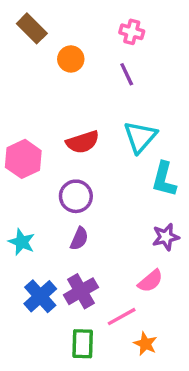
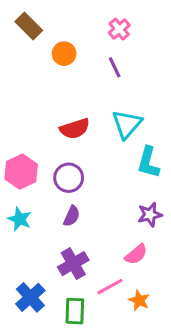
pink cross: (132, 32) -> (119, 29), turned 35
pink hexagon: (23, 159) -> (21, 172), moved
blue cross: (40, 296) -> (30, 297), moved
orange star: (145, 344) -> (139, 300), moved

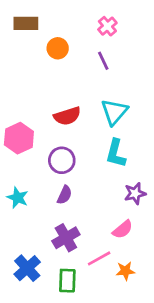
brown rectangle: (29, 26) -> (26, 23), turned -45
cyan L-shape: (148, 162) -> (116, 153), moved
pink hexagon: (21, 172) -> (19, 138), moved
orange star: (139, 300) -> (125, 271), turned -30

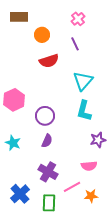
red semicircle: (67, 116) -> (49, 61), moved
pink semicircle: (123, 229) -> (89, 166), turned 35
purple cross: (66, 238) -> (48, 172), turned -30

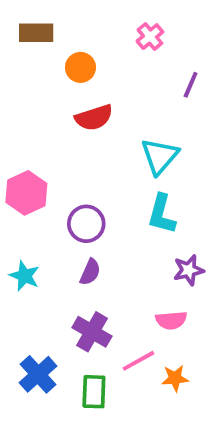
purple line: (75, 44) -> (191, 85), moved, turned 48

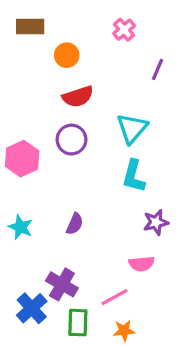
purple circle: (86, 224) -> (71, 140), moved
purple cross: (92, 332) -> (62, 284), moved
orange star: (175, 378) -> (124, 331), moved

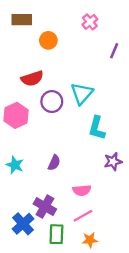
red semicircle: (78, 97) -> (32, 78), moved
cyan triangle: (132, 128) -> (82, 93), moved
pink semicircle: (142, 264) -> (82, 190), moved

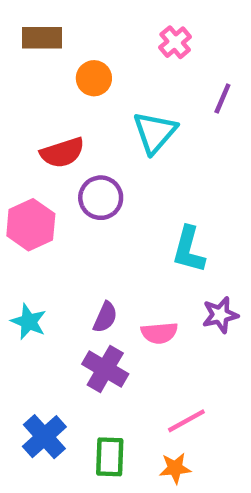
cyan triangle: (82, 93) -> (155, 132), moved
pink semicircle: (82, 190) -> (159, 333), moved
purple cross: (45, 207) -> (105, 369), moved
pink line: (83, 216) -> (186, 421), moved

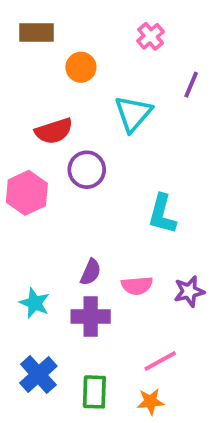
purple star: (220, 315) -> (189, 291), moved
cyan star: (29, 322) -> (35, 303), moved
purple cross: (105, 369) -> (91, 317), turned -30

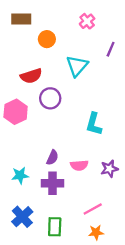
cyan star: (35, 303) -> (20, 175), turned -30
orange star: (151, 402) -> (96, 232), moved

